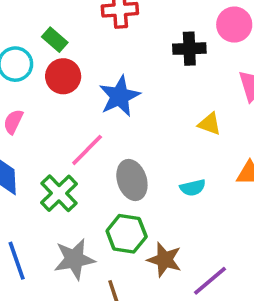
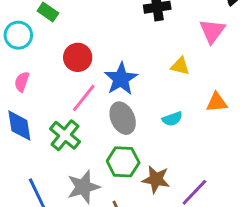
red circle: (63, 76) -> (78, 57), moved
blue star: (119, 96) -> (121, 79), moved

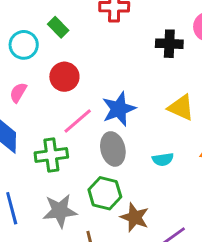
red circle: (78, 57) -> (64, 77), moved
yellow triangle: (180, 66) -> (181, 108), size x1.4
green cross: (65, 135) -> (51, 155), turned 32

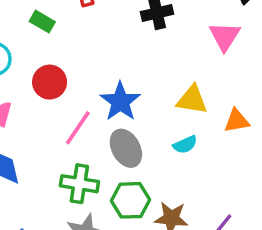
green rectangle: (58, 27) -> (42, 22), moved
yellow triangle: (181, 108) -> (192, 100), moved
green cross: (51, 155) -> (79, 184), moved, turned 32

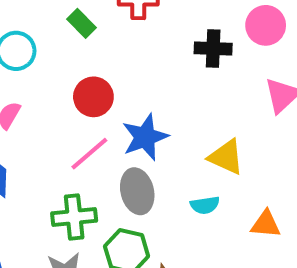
red circle: (50, 82) -> (93, 97), moved
orange triangle: (237, 121) -> (266, 224), moved
green cross: (79, 184) -> (74, 217), turned -30

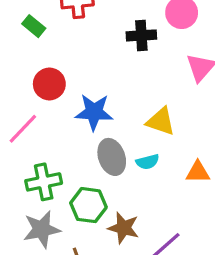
blue star: (145, 137) -> (94, 112), turned 30
pink line: (89, 154) -> (23, 129), moved
gray ellipse: (137, 191) -> (112, 157), moved

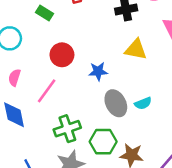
blue star: (94, 112) -> (98, 71), size x0.7
yellow triangle: (161, 121) -> (136, 49), moved

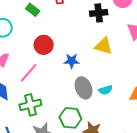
green cross: (67, 129) -> (30, 105), moved

